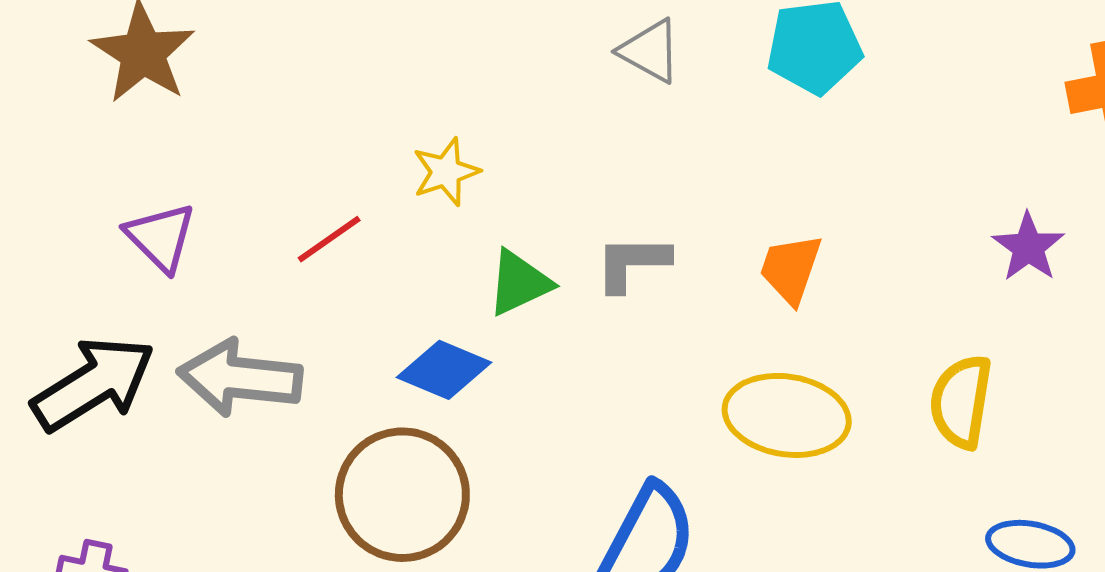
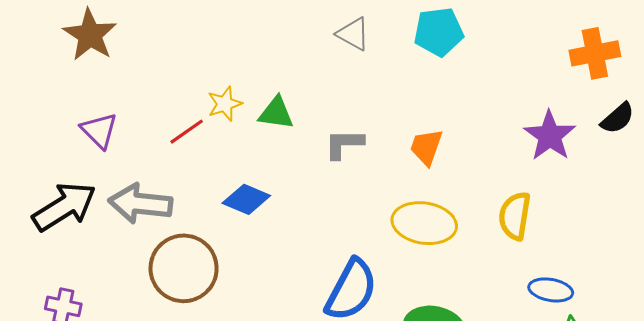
yellow star: (446, 172) -> (225, 104), moved
purple star: (1028, 247) -> (550, 136), size x1.4
green triangle: (519, 283) -> (276, 113), moved, turned 33
brown circle: (402, 495) -> (184, 268), moved

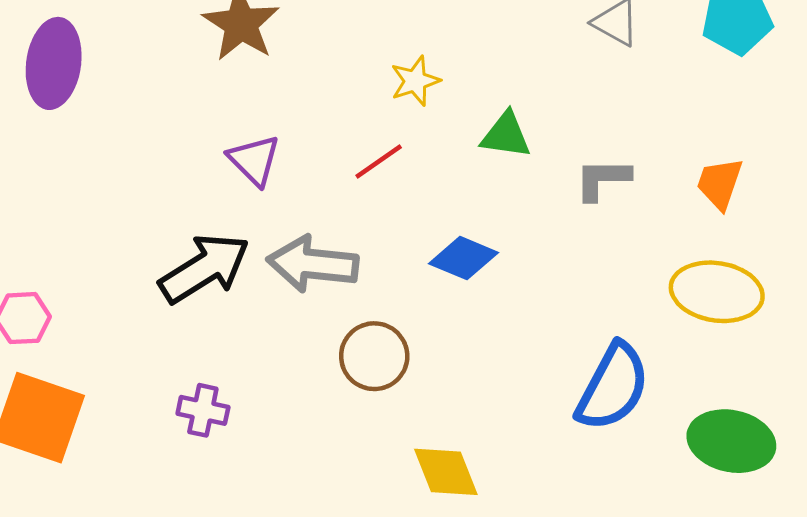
yellow star: (225, 104) -> (415, 81), moved
brown circle: (184, 268) -> (374, 356), size x0.7

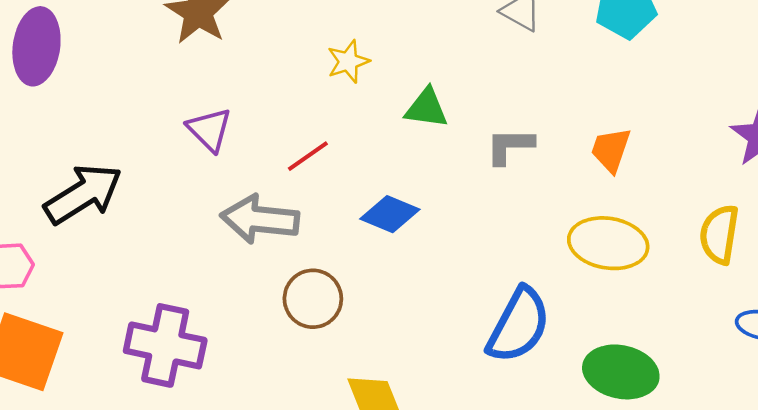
red line: (379, 161) -> (308, 156), moved
black arrow: (204, 268) -> (83, 194), moved
purple cross: (203, 410) -> (165, 345), size x1.8

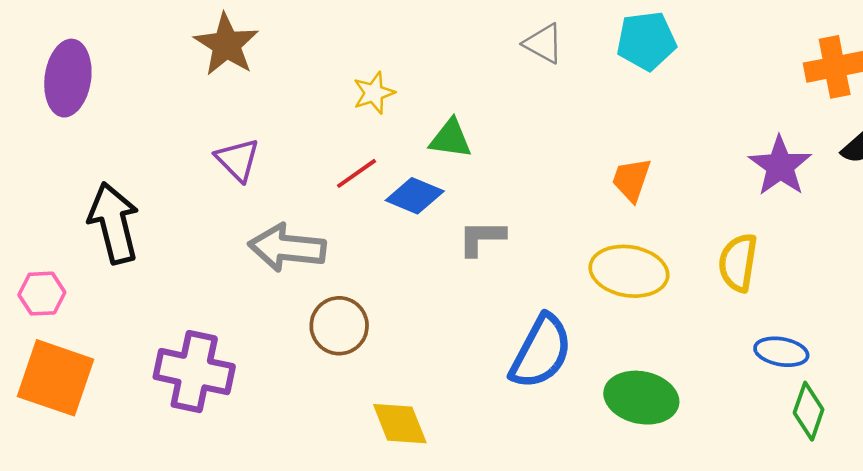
gray L-shape: (510, 146) -> (482, 238), moved
red line: (308, 156) -> (356, 173), moved
black arrow: (83, 194) -> (114, 223), turned -72
blue diamond: (390, 214) -> (415, 196), moved

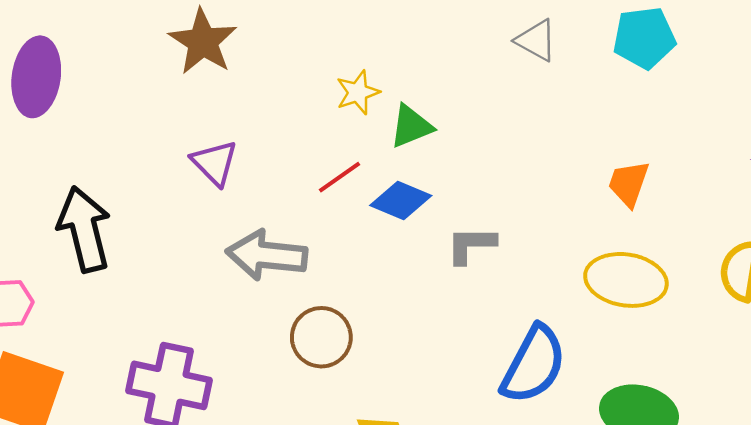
green triangle: (451, 139) -> (411, 126), moved, turned -30

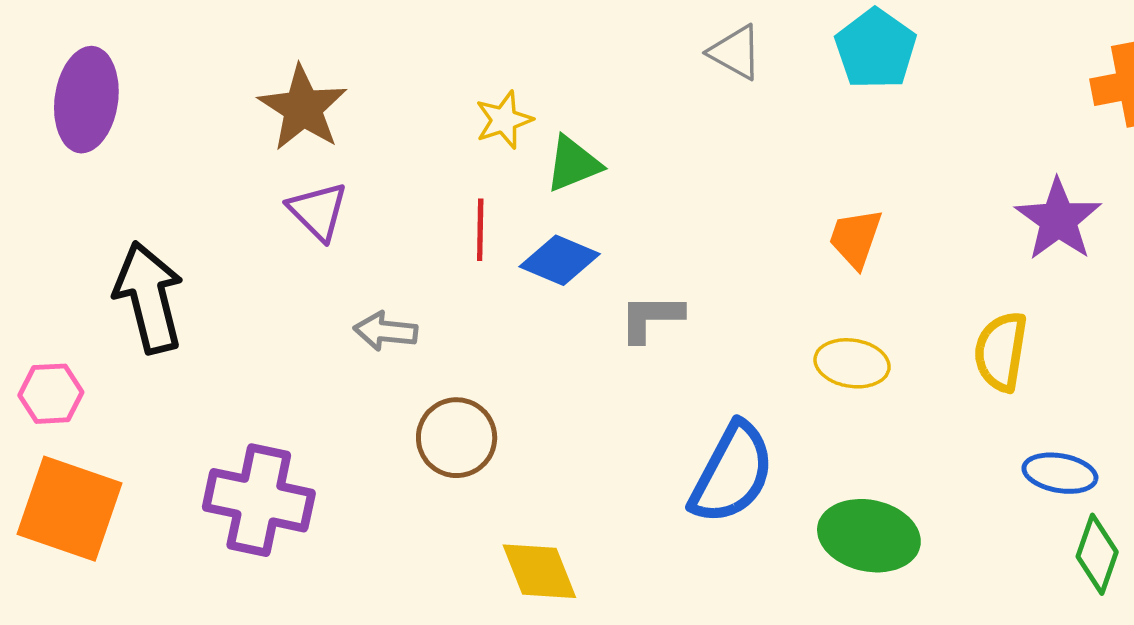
cyan pentagon: (644, 38) -> (876, 49), turned -30
brown star: (203, 42) -> (303, 108), moved
red line: (340, 177) -> (480, 230), turned -54
gray arrow: (267, 255) -> (386, 331), size x0.6
yellow ellipse: (626, 280) -> (852, 363), size x0.7

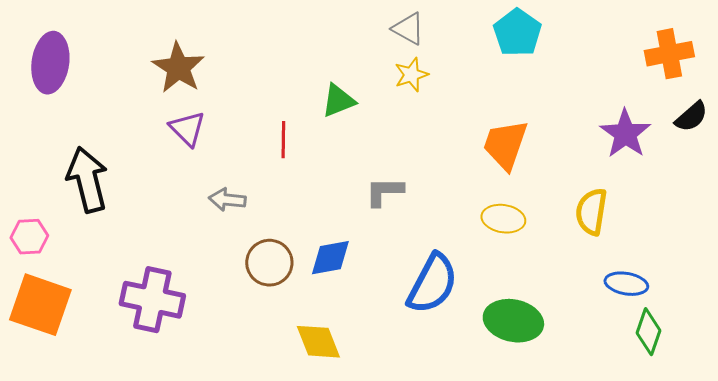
gray triangle: (735, 52) -> (408, 29), moved
yellow star: (504, 120) -> (411, 75), moved
orange trapezoid: (855, 238) -> (505, 145), size x1.4
blue diamond: (560, 260) -> (330, 258), moved, turned -33

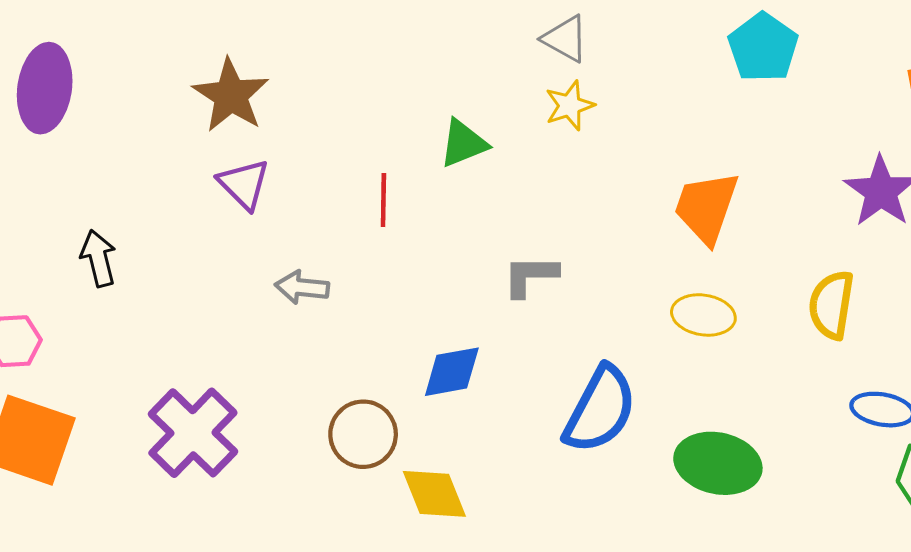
cyan pentagon: (517, 33) -> (763, 47), moved
black arrow: (87, 180) -> (98, 258), size x0.6
brown circle: (269, 263) -> (363, 434), moved
purple cross: (152, 300) -> (193, 433), turned 32

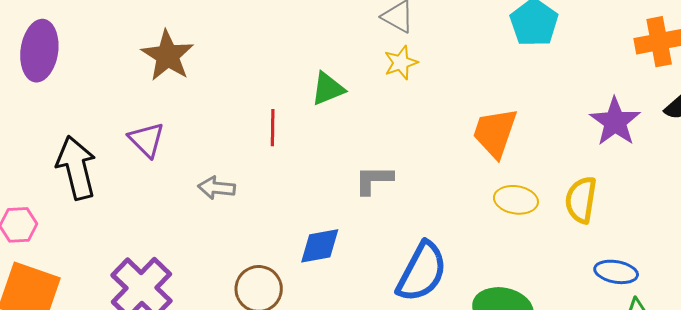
purple triangle: (244, 184) -> (147, 140), moved
black arrow: (98, 258) -> (76, 168), size x1.6
yellow ellipse: (703, 315) -> (516, 200), moved

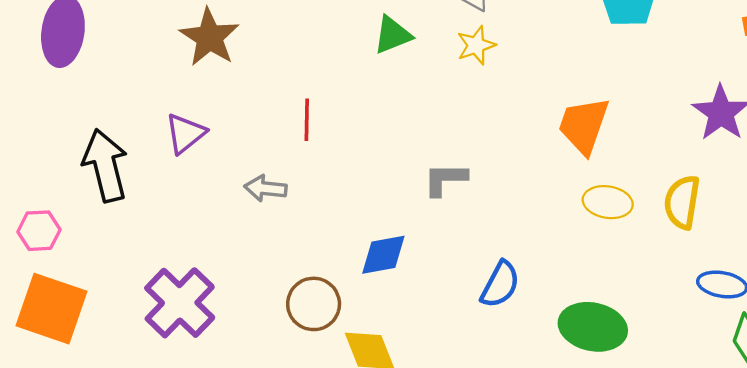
green triangle: (328, 89) -> (393, 35), moved
red line: (273, 128) -> (307, 120), moved
purple triangle: (147, 140) -> (185, 133), turned 36
blue semicircle: (422, 272) -> (500, 285), size x0.7

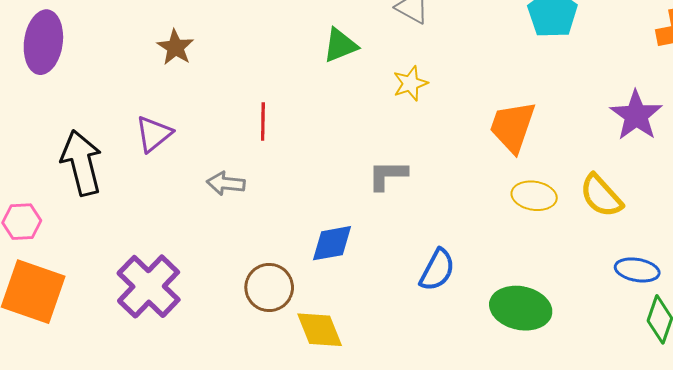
brown star: (209, 37) -> (175, 47), size x0.7
yellow star: (476, 45) -> (410, 83), moved
yellow semicircle: (682, 202) -> (601, 196), turned -51

